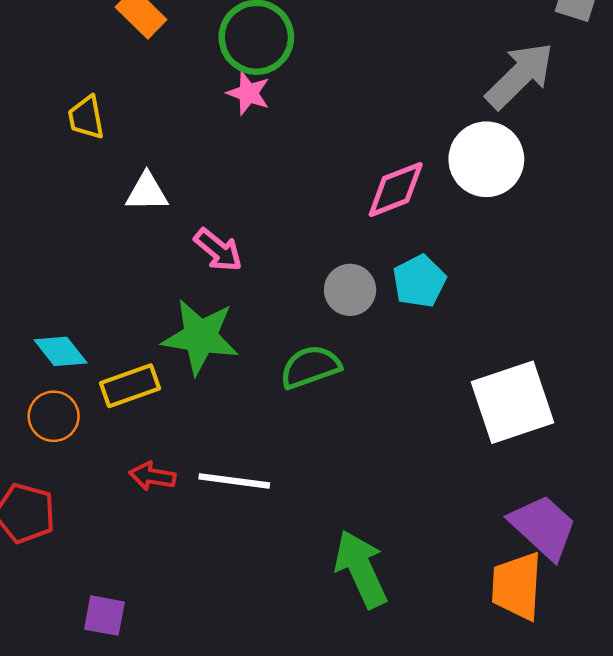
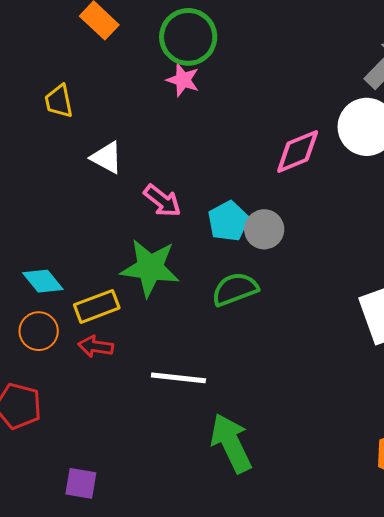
white triangle: (147, 192) -> (107, 157), turned 30
cyan pentagon: (419, 281) -> (228, 221), moved
red arrow: (152, 476) -> (96, 346), moved
green arrow: (361, 569) -> (231, 443), moved

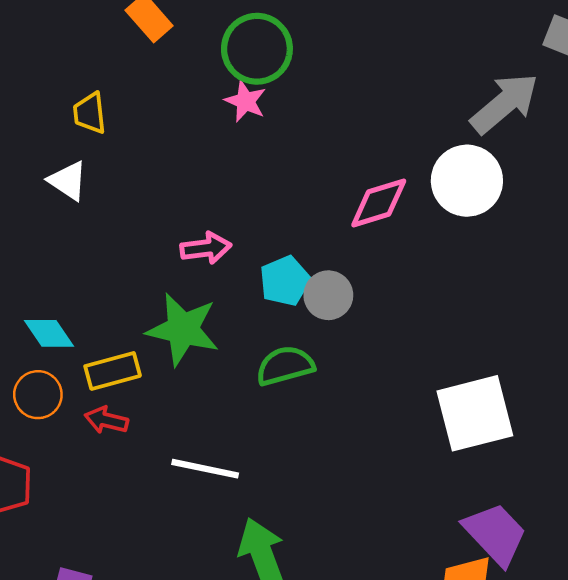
white triangle: (107, 157) -> (68, 181), moved
pink arrow: (162, 201) -> (206, 248), turned -51

